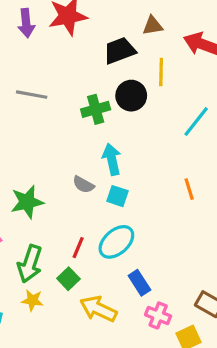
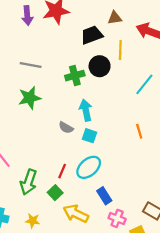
green star: (27, 202) -> (30, 98), moved
yellow star: (32, 300) -> (33, 221), moved

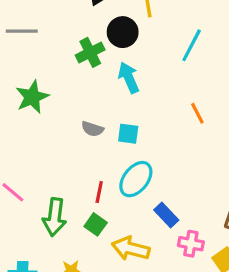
gray line: (31, 65) -> (22, 31), moved
cyan arrow: (86, 110) -> (129, 78), moved

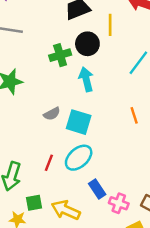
gray semicircle: (92, 129) -> (52, 114), turned -56
cyan square: (128, 134) -> (79, 122), size x1.5
green square: (96, 224) -> (34, 203), moved, turned 35
pink cross: (191, 244) -> (119, 203), moved

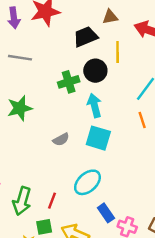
orange line: (134, 115) -> (142, 120), moved
cyan square: (79, 122) -> (98, 138), moved
red line: (49, 163) -> (52, 201), moved

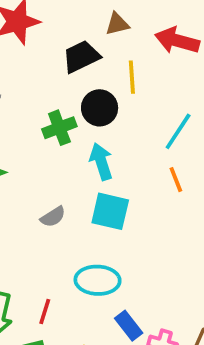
cyan ellipse: (87, 182) -> (98, 280), turned 48

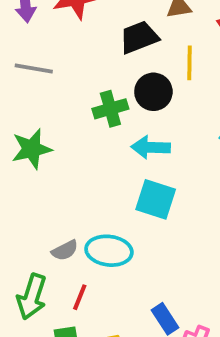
cyan arrow: (101, 162) -> (151, 147), turned -75
gray semicircle: (53, 217) -> (65, 250), moved
cyan ellipse: (98, 280) -> (109, 251), moved

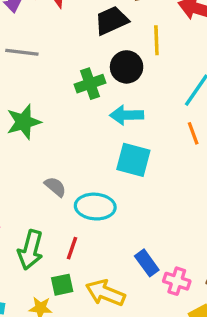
gray semicircle: (65, 250) -> (55, 187), moved, turned -110

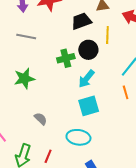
cyan arrow: (127, 115) -> (86, 79), turned -54
cyan square: (133, 160) -> (89, 106), turned -35
cyan ellipse: (95, 207) -> (78, 137), moved

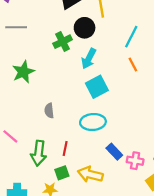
gray semicircle: (41, 119) -> (49, 111), turned -128

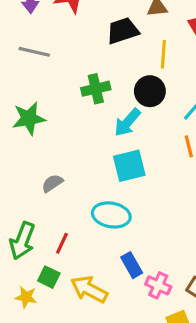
black circle: (85, 28) -> (150, 91), moved
gray semicircle: (49, 111) -> (52, 183), turned 48
green square: (62, 173) -> (49, 277), turned 32

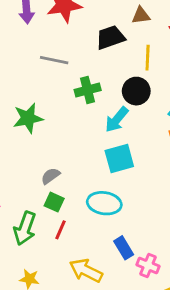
gray line: (34, 52) -> (54, 60), moved
green square: (49, 277) -> (54, 202), moved

